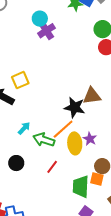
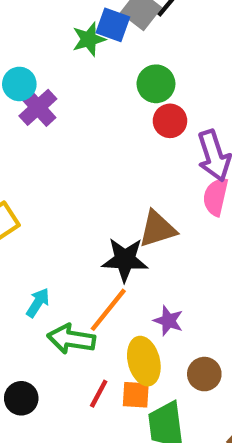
cyan arrow: (24, 128) -> (38, 303), moved
yellow ellipse: (75, 143) -> (144, 361), moved
orange square: (97, 179) -> (136, 395), moved

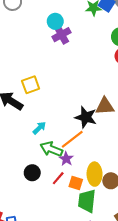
purple star: (168, 321) -> (66, 159), moved
yellow ellipse: (144, 361) -> (95, 174), moved
black circle: (21, 398) -> (32, 173), moved

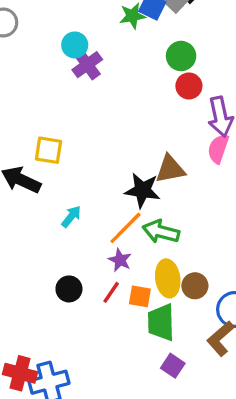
yellow square: (31, 85) -> (48, 150), turned 36
green arrow: (51, 149) -> (161, 232), moved

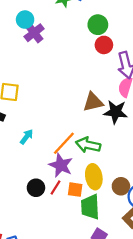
black star: (142, 190) -> (116, 112), moved
purple star: (120, 260) -> (61, 165), size x1.5
brown circle: (195, 286) -> (121, 186), moved
black circle: (69, 289) -> (36, 188), moved

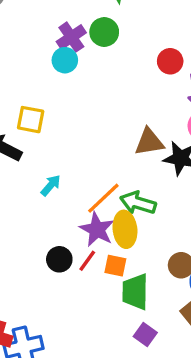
cyan circle: (25, 20) -> (65, 60), moved
green circle: (98, 25) -> (104, 32), moved
yellow ellipse: (94, 177) -> (125, 229), moved

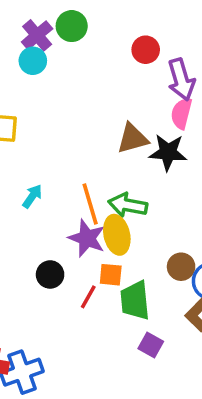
orange line: (103, 198) -> (90, 204), turned -57
red line: (87, 261) -> (88, 297), moved

